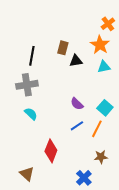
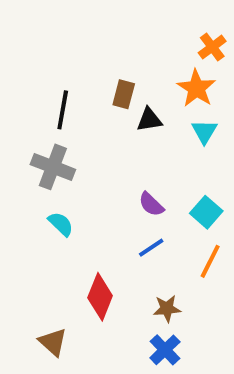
cyan triangle: (104, 67) -> (204, 132), turned -48
gray cross: (27, 85) -> (53, 167), turned 30
orange line: (97, 129) -> (210, 261), moved
brown star: (101, 157) -> (167, 309), moved

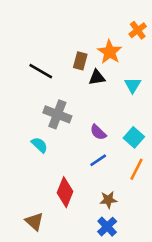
orange star: (196, 88) -> (110, 52), moved
black line: (63, 110) -> (41, 71), turned -70
gray cross: (53, 167) -> (57, 114), moved

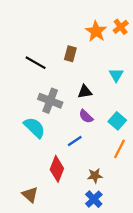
orange star: (110, 52) -> (96, 31), moved
black triangle: (97, 77) -> (85, 92), moved
cyan semicircle: (40, 145) -> (34, 128), size x1.5
blue line: (98, 160) -> (75, 141), moved

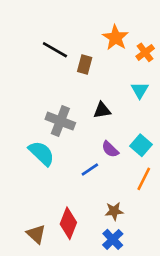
orange cross: (121, 27) -> (145, 52), moved
black line: (36, 63) -> (55, 50), moved
purple semicircle: (86, 116) -> (110, 149), moved
red diamond: (57, 169) -> (68, 223), moved

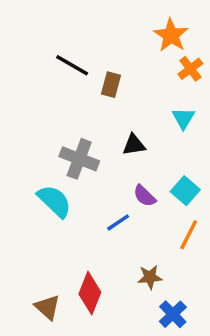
orange star: (115, 38) -> (171, 35), moved
blue cross: (113, 239) -> (173, 314), moved

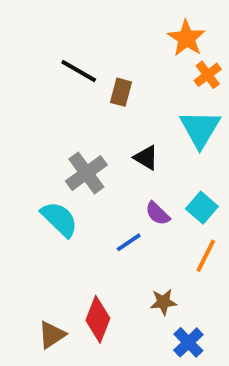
cyan triangle: (183, 118) -> (200, 129), size x1.6
black triangle: (134, 145) -> (146, 158), turned 40
gray cross: (79, 159) -> (86, 173), turned 33
brown triangle: (47, 307) -> (52, 335), turned 44

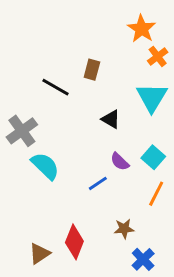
black line: (79, 71) -> (55, 87), moved
gray cross: (86, 173) -> (22, 131), moved

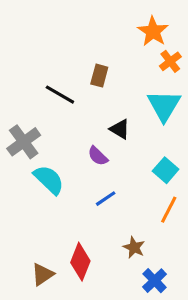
purple semicircle: (120, 162) -> (98, 156), moved
brown star: (124, 229) -> (134, 247), turned 30

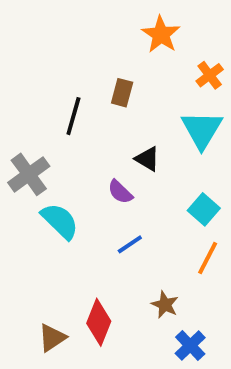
orange star: (153, 31) -> (161, 34), moved
black line: (60, 95) -> (73, 116), turned 76

